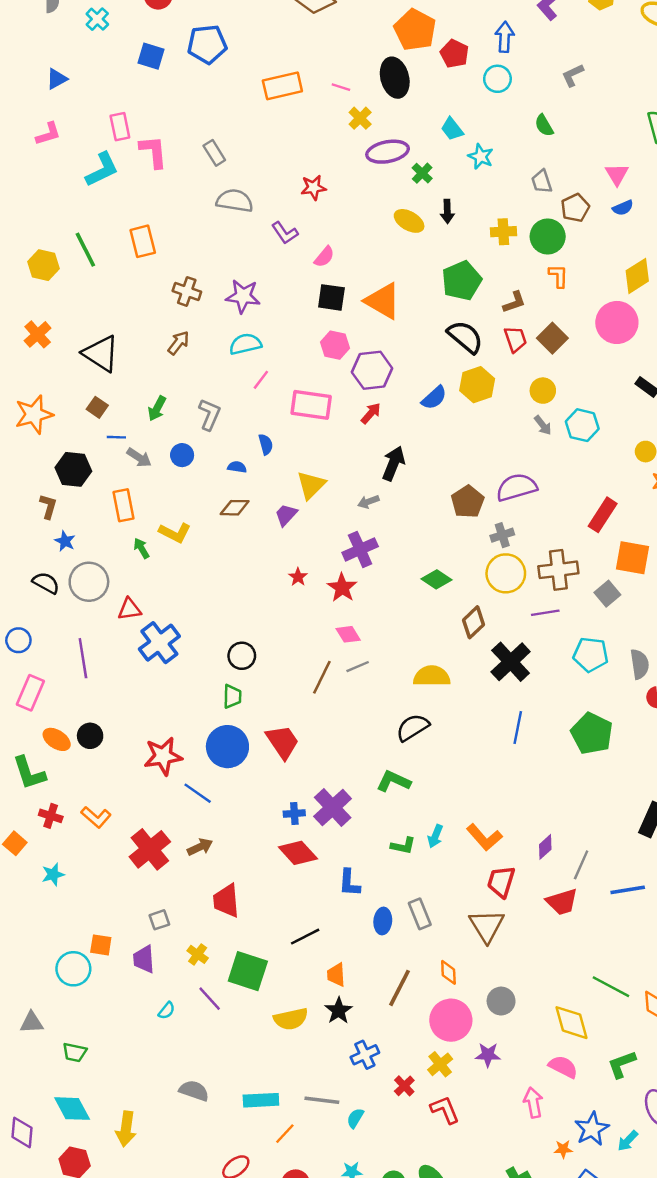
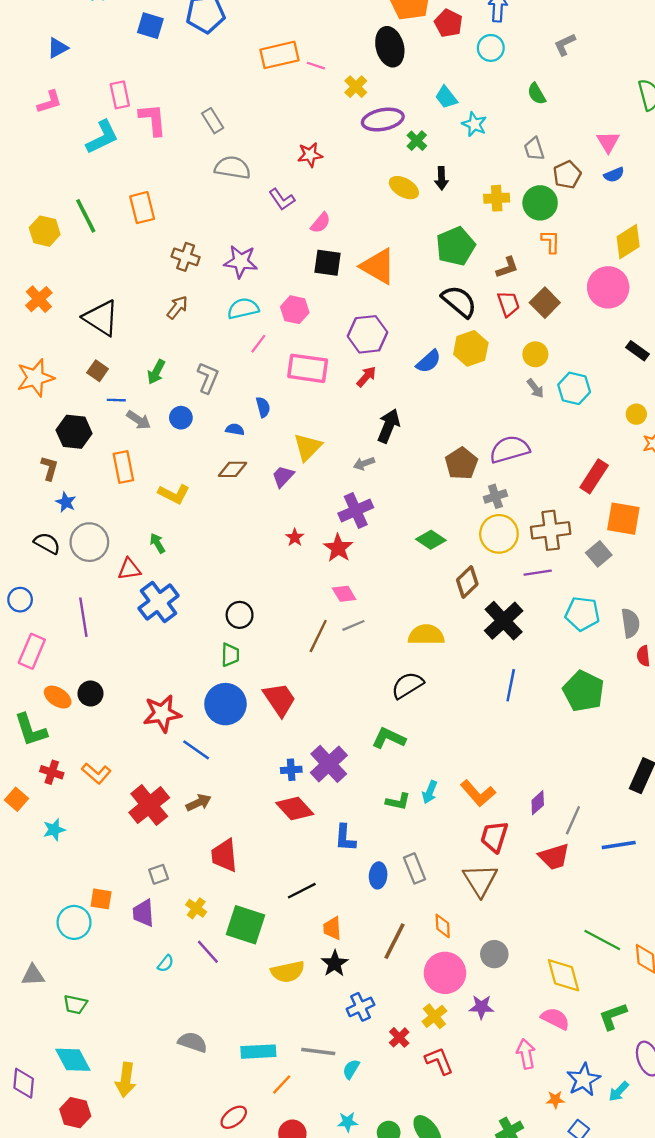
pink line: (341, 87) -> (316, 66), moved
pink hexagon: (335, 345) -> (295, 310), moved
green arrow: (141, 548) -> (157, 543), moved

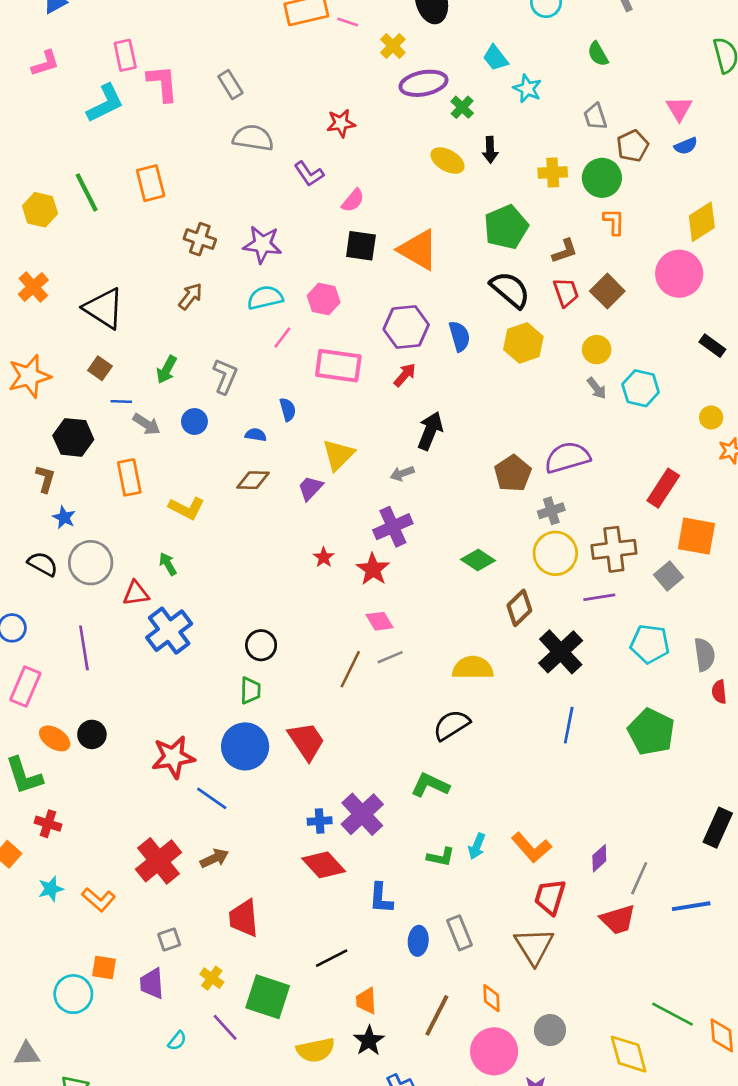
blue semicircle: (429, 361) -> (459, 336), moved, turned -64
orange L-shape: (96, 773) -> (99, 900), moved

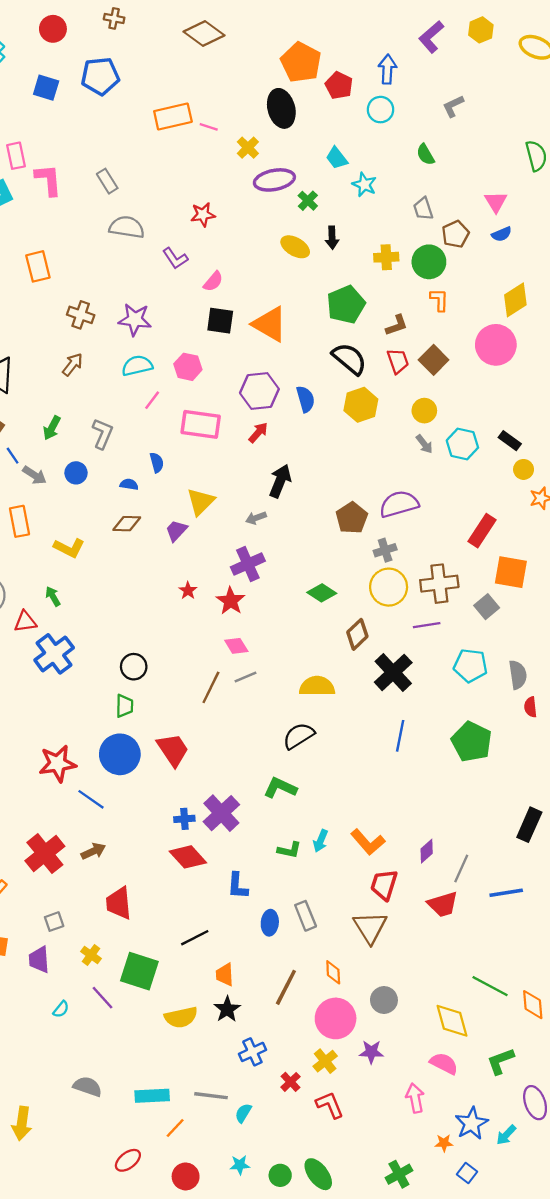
black rectangle: (712, 346) -> (510, 441), moved
blue line: (121, 402) -> (13, 456), turned 54

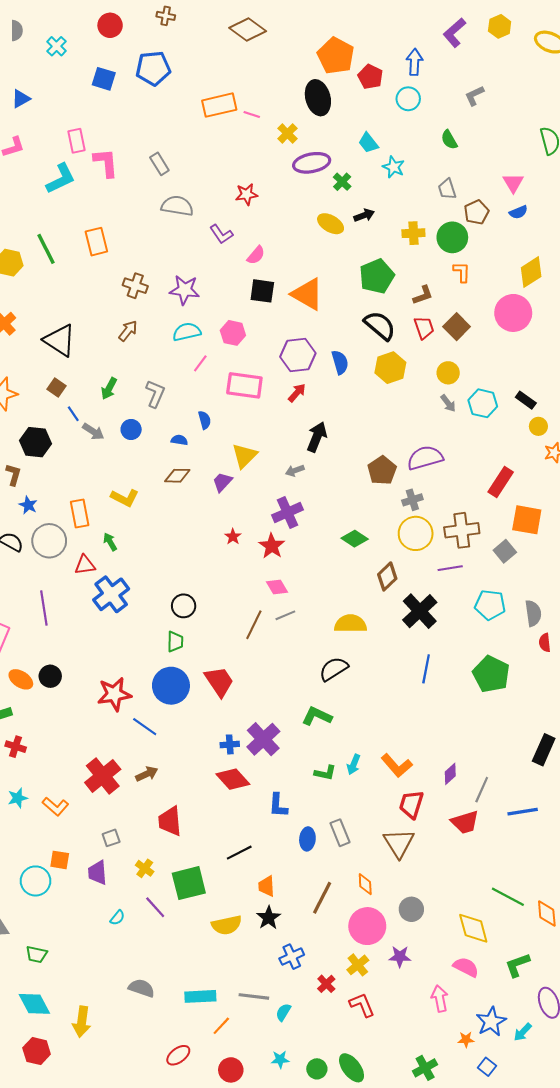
black arrow: (332, 238) -> (364, 215), turned -108
orange rectangle: (19, 521) -> (80, 513), moved
green square: (139, 971) -> (189, 883), turned -32

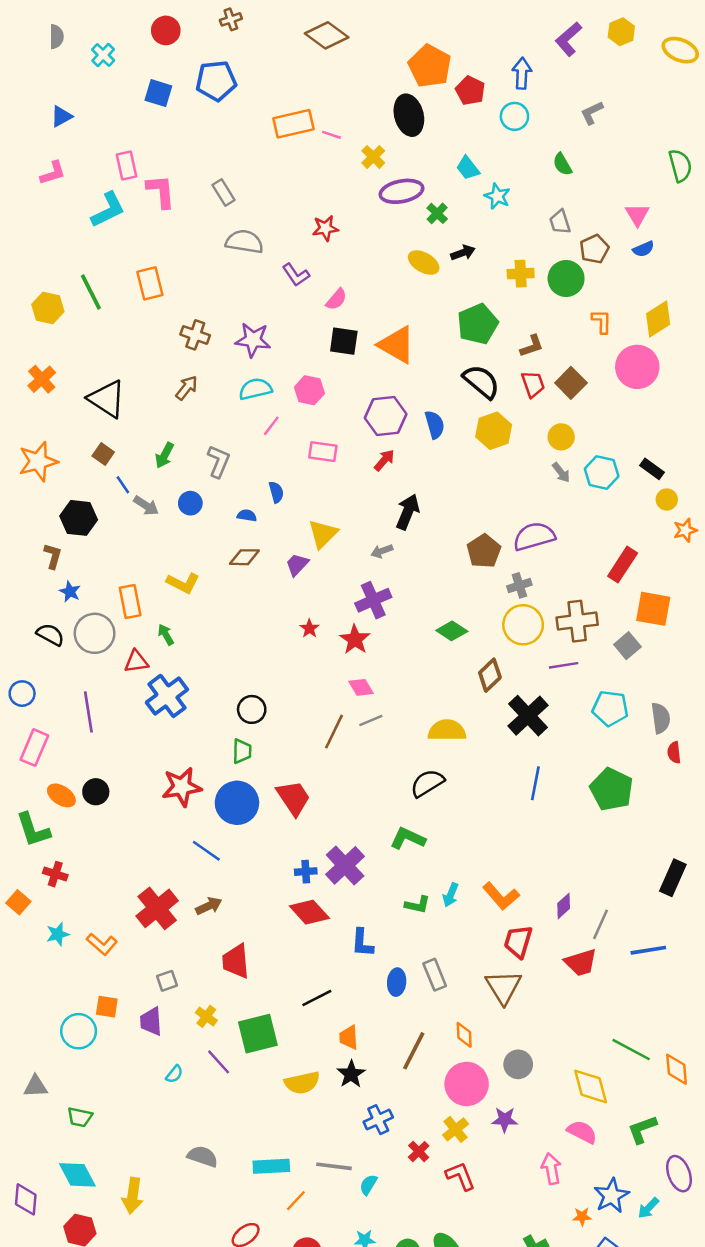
brown cross: (166, 16) -> (231, 19), turned -30
orange L-shape: (462, 272) -> (602, 321), moved
pink rectangle: (244, 385) -> (323, 452), size x0.7
red star: (114, 694) -> (182, 787), moved

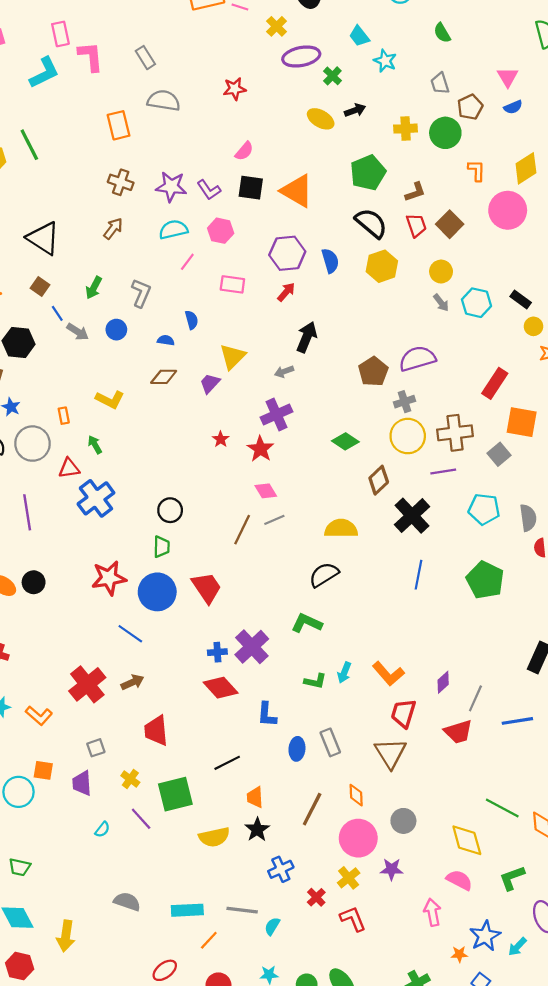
purple L-shape: (296, 275) -> (209, 190), moved
orange rectangle: (150, 283) -> (118, 125), moved
orange rectangle: (130, 601) -> (64, 416), size x0.6

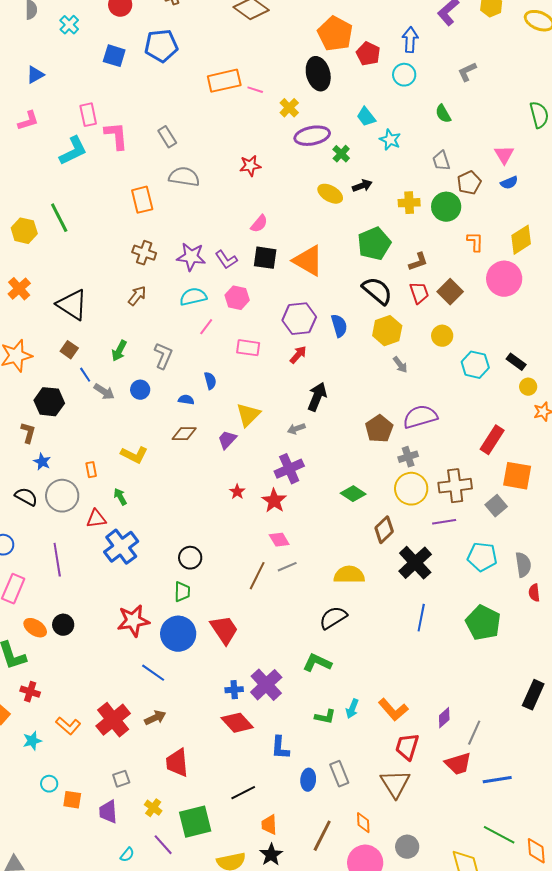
gray arrow: (441, 303) -> (400, 365), moved
orange L-shape: (39, 716) -> (68, 726), moved
blue line: (517, 721) -> (497, 780), moved
cyan circle: (19, 792) -> (49, 784), moved, size x0.6

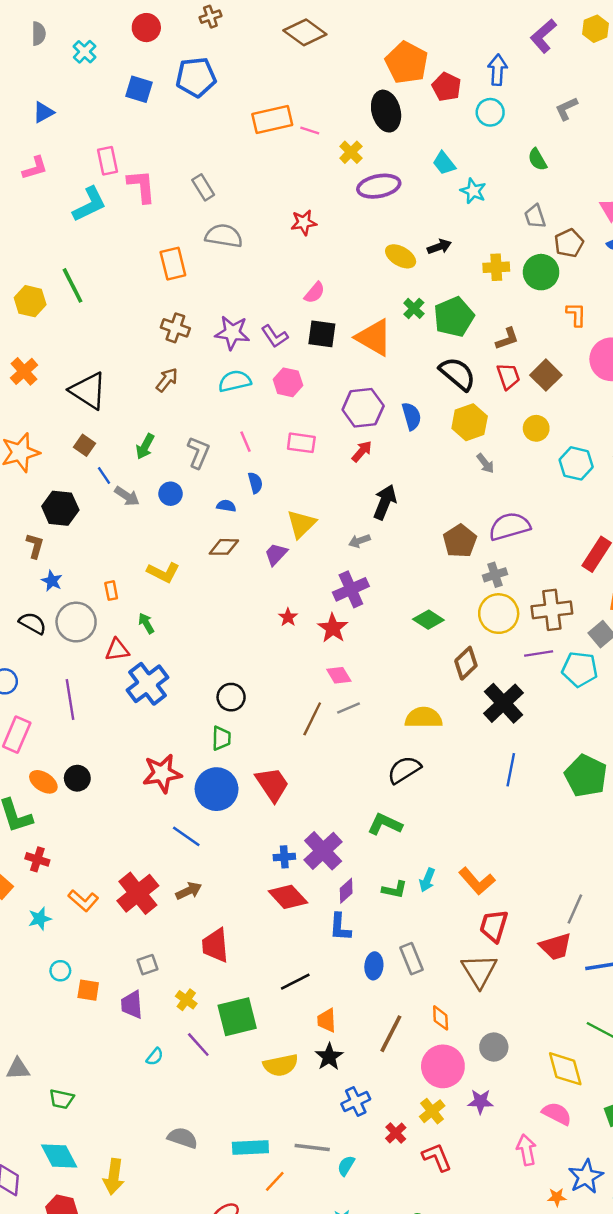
green cross: (341, 154) -> (414, 308), moved
pink line: (206, 327) -> (246, 442), moved, turned -60
cyan pentagon: (482, 557) -> (580, 669), moved
purple diamond: (444, 718) -> (346, 891), moved

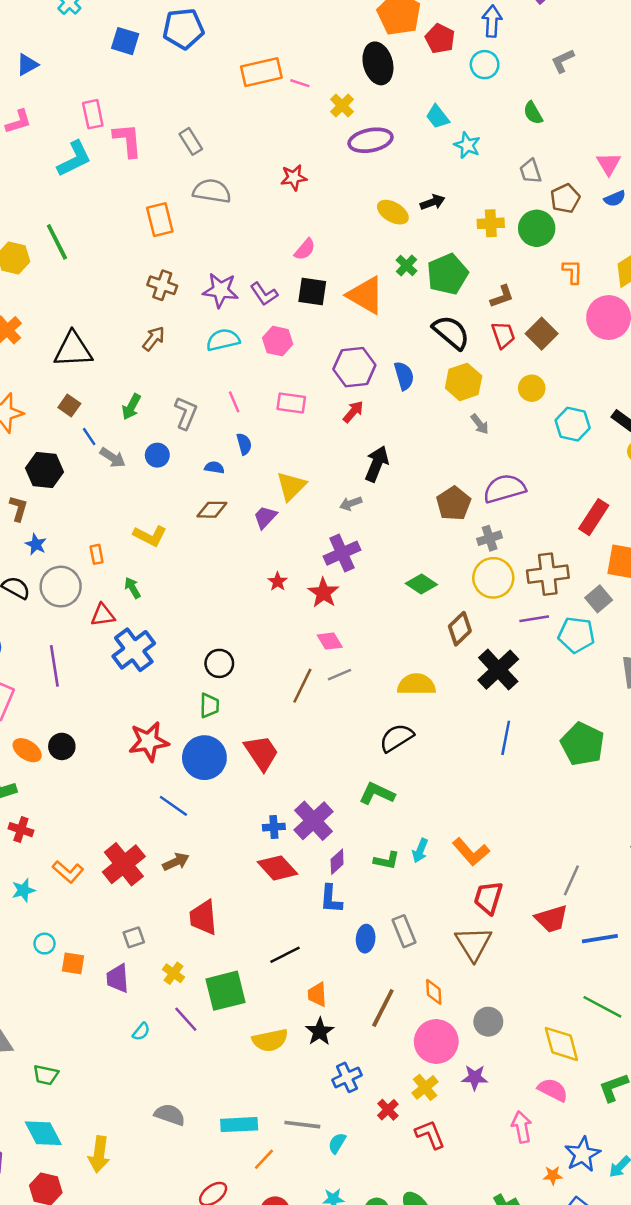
black triangle: (88, 391) -> (73, 350), turned -36

